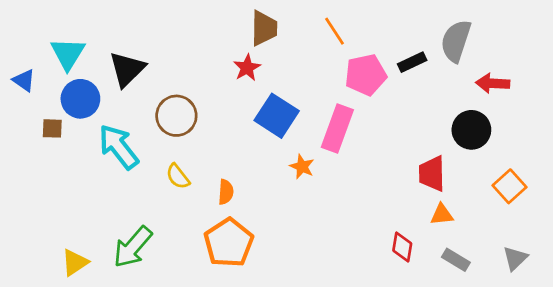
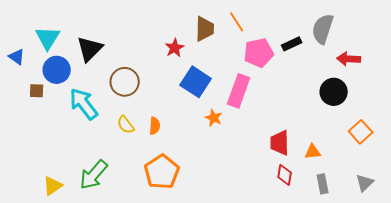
brown trapezoid: (264, 28) -> (205, 29), moved
red trapezoid: (432, 174) -> (280, 143), moved
orange semicircle: (226, 192) -> (155, 126), moved
gray rectangle: (456, 260) -> (323, 184), turned 48

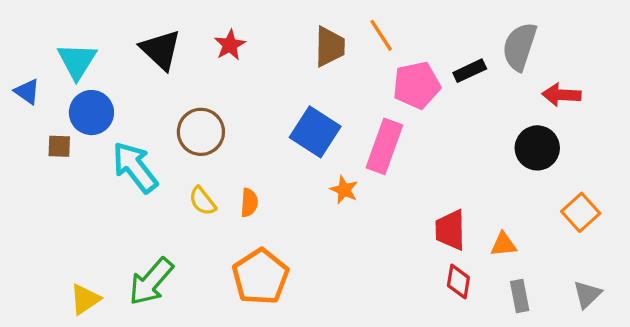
red star: (175, 48) -> (230, 45), moved
black triangle: (90, 49) -> (161, 50), moved, turned -32

